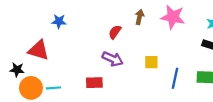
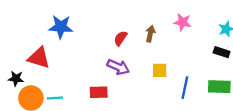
brown arrow: (140, 17) -> (150, 34), moved
pink star: (173, 17) -> (183, 22), size x0.7
blue star: (59, 21) -> (61, 27), size x1.5

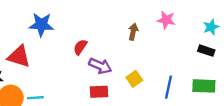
red semicircle: (120, 38) -> (80, 47), moved
yellow square: (160, 70) -> (134, 79), moved, turned -35
red rectangle: (99, 92) -> (99, 92), moved

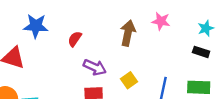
brown arrow: (133, 32) -> (128, 33), size x1.5
red semicircle: (80, 47) -> (75, 39), moved

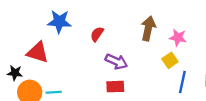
pink star: (161, 21) -> (178, 38), moved
yellow square: (129, 80) -> (170, 60), moved

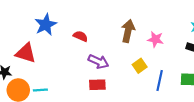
blue star: (59, 22) -> (46, 25), turned -30
red semicircle: (97, 34) -> (81, 36), turned 80
yellow square: (170, 60) -> (140, 66), moved

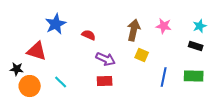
pink star: (155, 39) -> (164, 26), moved
yellow square: (140, 66) -> (142, 55), moved, turned -32
cyan line: (40, 90) -> (61, 82), moved, turned 48

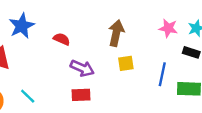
pink star: (164, 26) -> (168, 28), moved
yellow square: (142, 55) -> (126, 63), turned -32
blue line: (164, 77) -> (162, 74), moved

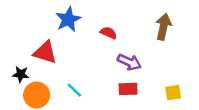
yellow square: (126, 63) -> (173, 93), moved

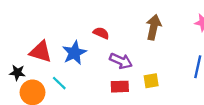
blue star: (68, 19) -> (74, 53), moved
cyan line: (74, 90) -> (59, 83), moved
yellow square: (173, 93) -> (151, 81), moved

